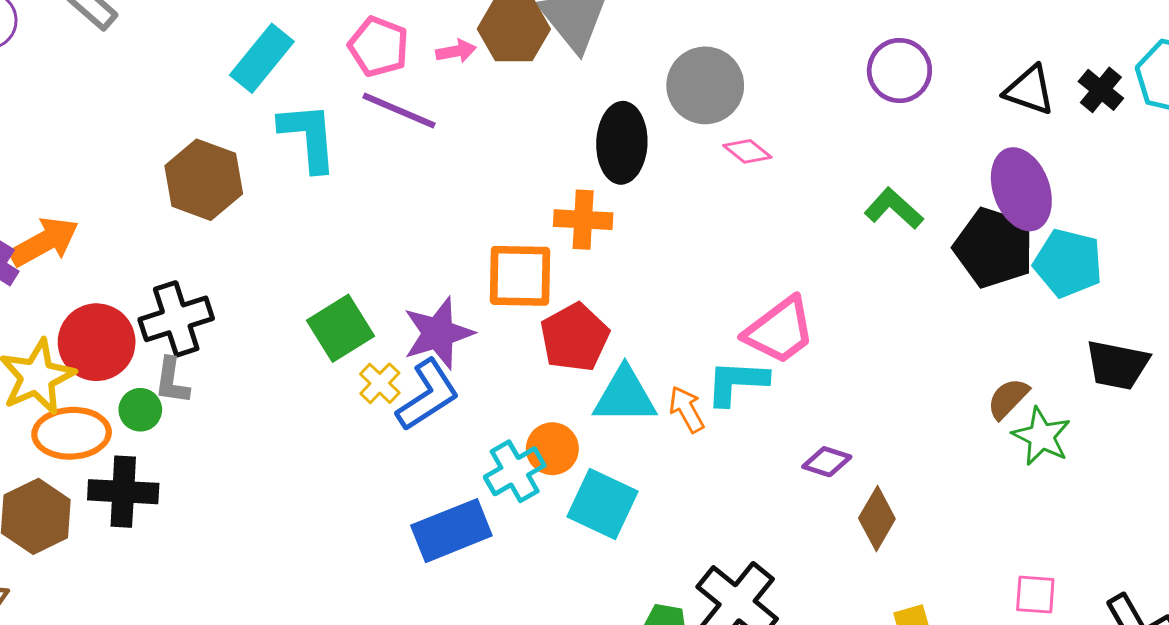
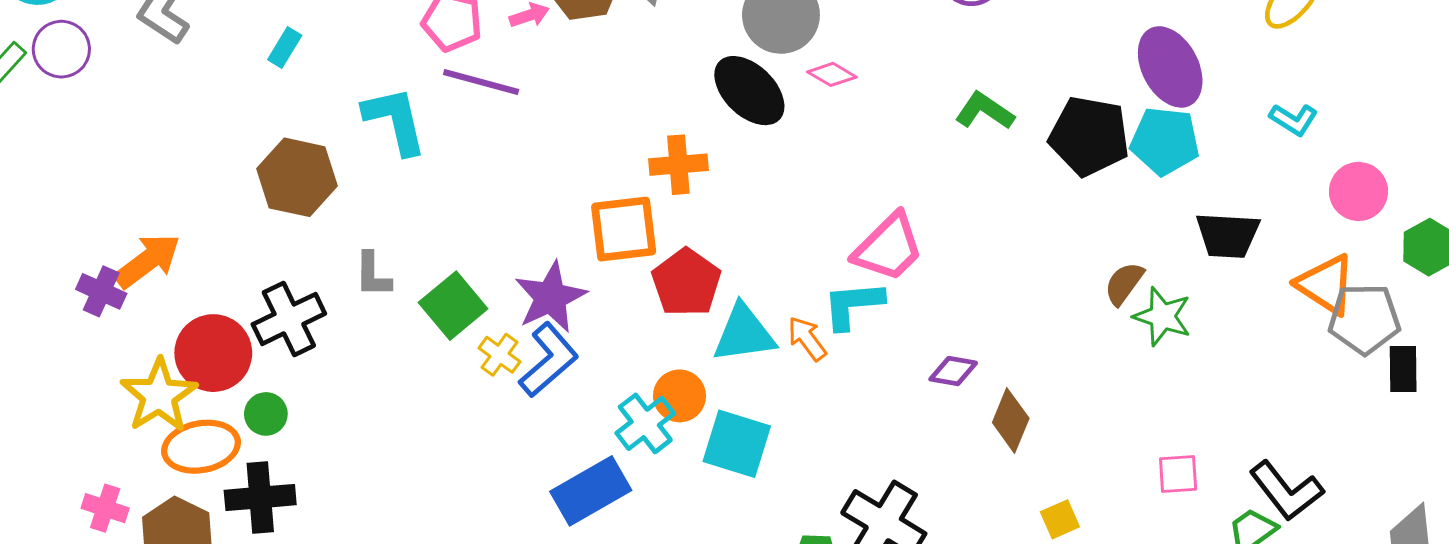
cyan rectangle: (262, 58) -> (285, 48), moved, size x0.6
black ellipse: (622, 143) -> (749, 91), moved, turned -40
purple ellipse: (1021, 189) -> (1170, 67), moved
gray L-shape: (172, 381) -> (373, 275), moved

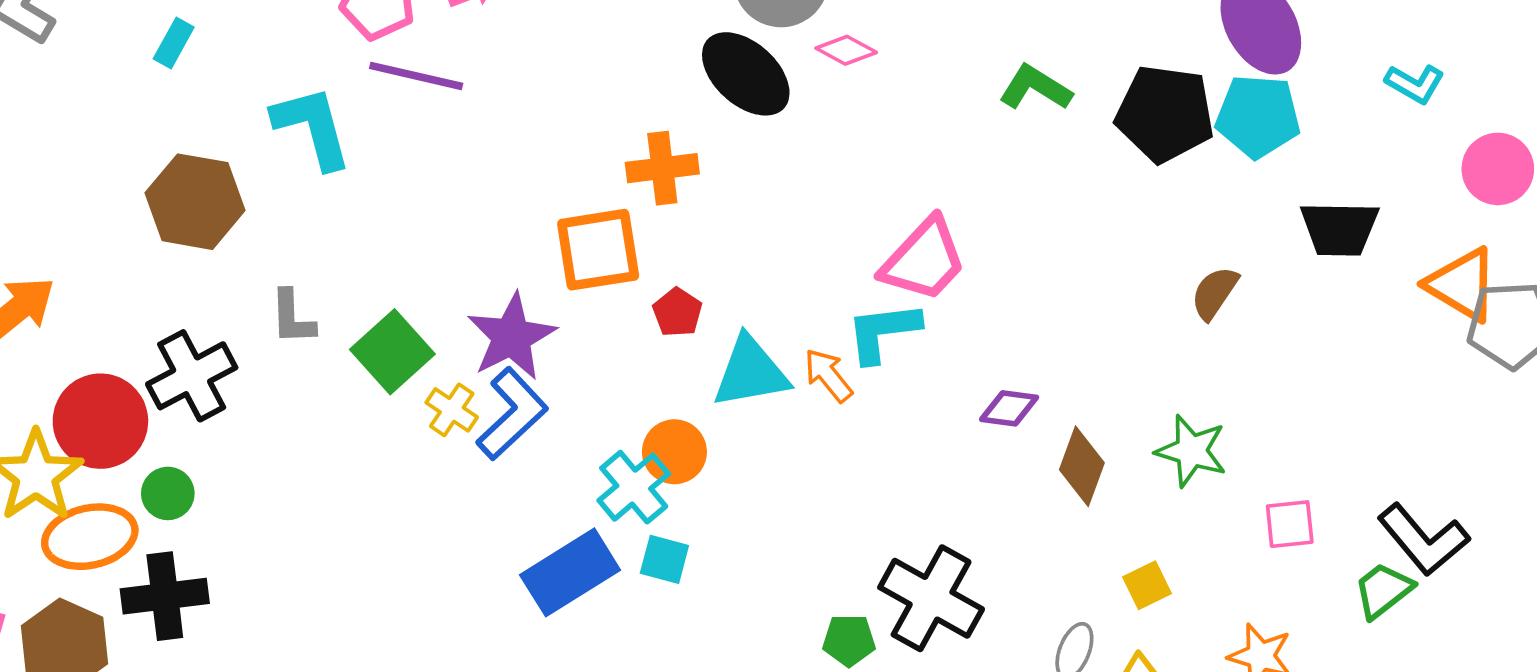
red pentagon: (686, 283) -> (677, 312), size x0.6
green star: (1162, 316) -> (1191, 451), moved
cyan square: (737, 444) -> (664, 559), moved, size x0.6

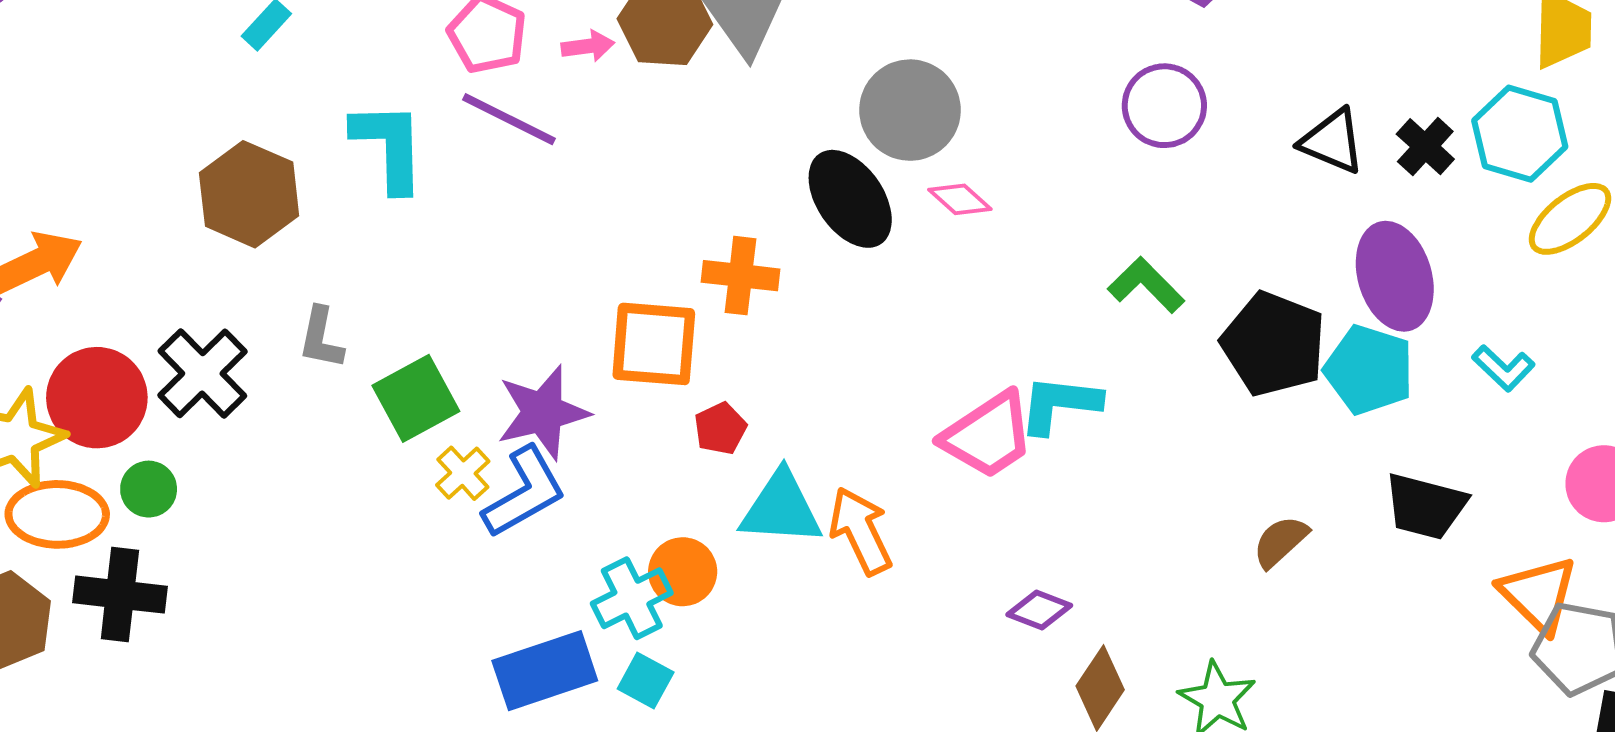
cyan L-shape: (1415, 84) -> (1503, 368), moved
cyan L-shape: (883, 332) -> (1060, 404), moved
orange arrow: (828, 375) -> (861, 531), size x1.4
black cross: (192, 376) -> (202, 373), turned -30

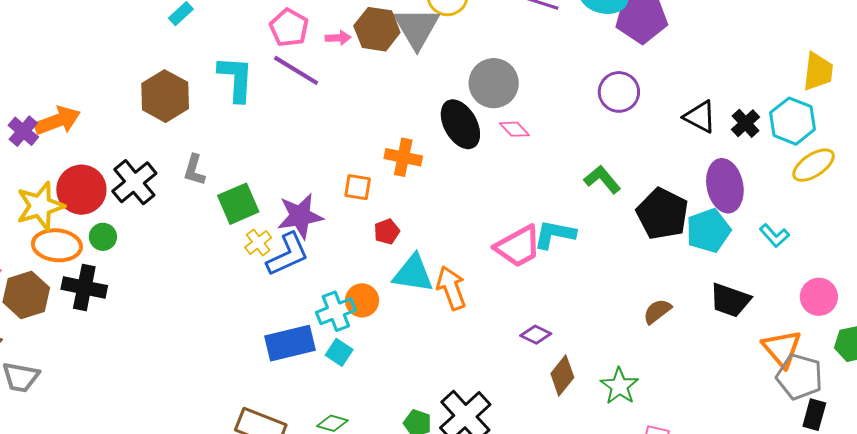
orange square: (654, 344) -> (358, 187), size x0.6
cyan pentagon: (1369, 370) -> (708, 231), turned 30

